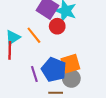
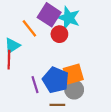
orange line: (34, 35) -> (29, 28), moved

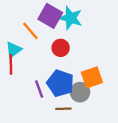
red circle: (59, 34) -> (61, 48), moved
orange square: (73, 74) -> (92, 77), moved

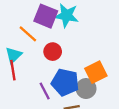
red circle: (61, 48) -> (53, 52), moved

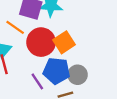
red circle: (53, 52) -> (41, 42), size x1.6
orange square: (96, 72) -> (64, 42), moved

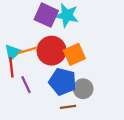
orange line: (15, 27) -> (28, 50), moved, turned -60
purple line: (37, 81) -> (26, 85), moved

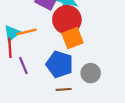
red circle: (52, 51) -> (67, 20), moved
gray circle: (83, 89) -> (91, 73), moved

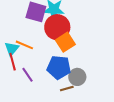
orange line: (27, 32) -> (24, 45), turned 48
gray circle: (91, 73) -> (77, 77), moved

